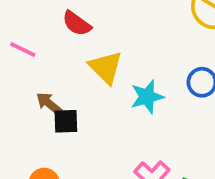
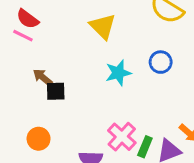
red semicircle: (77, 23) -> (28, 19), moved
yellow triangle: (106, 67) -> (103, 26), moved

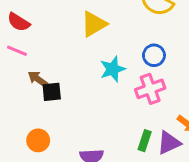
yellow triangle: (103, 26) -> (94, 24), turned 48
pink line: (23, 36) -> (17, 51), moved
pink cross: (122, 137) -> (150, 89), moved, turned 32

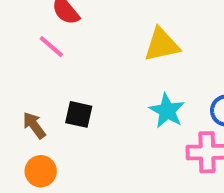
cyan star: (113, 69) -> (167, 111), turned 30
brown arrow: (38, 79) -> (34, 125), moved

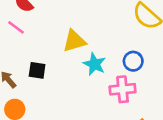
yellow triangle: (162, 45) -> (74, 41), moved

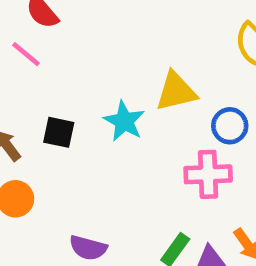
yellow triangle: (74, 41) -> (176, 91), moved
cyan star: (95, 64) -> (124, 121), moved

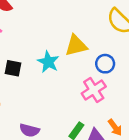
pink cross: (208, 174) -> (94, 90), turned -30

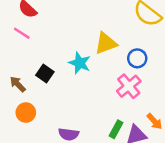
black square: (13, 68) -> (45, 73), turned 30

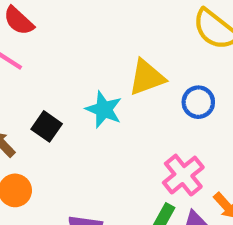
pink cross: (129, 86) -> (183, 175), moved

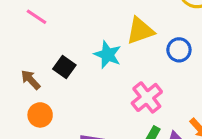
pink cross: (183, 175) -> (147, 97), moved

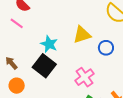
cyan star: (108, 55) -> (49, 44), moved
black square: (64, 67) -> (44, 66), moved, size x1.6

